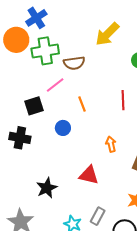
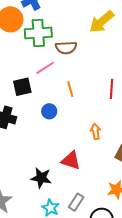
black star: (47, 188) -> (41, 178), moved, turned 30

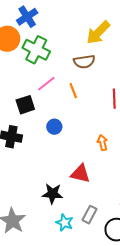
green cross: (38, 33) -> (36, 50), turned 36
brown semicircle: (66, 48) -> (84, 62), moved
orange line: (70, 89) -> (73, 91), moved

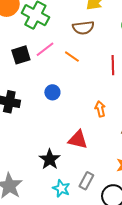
orange line: (73, 91) -> (72, 57), turned -35
black square: (25, 105) -> (21, 55), moved
black star: (52, 194) -> (50, 159), turned 30

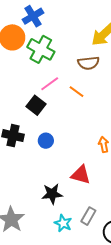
black square: (21, 55) -> (36, 105), moved, turned -36
blue circle: (52, 92) -> (46, 141), moved
black star: (50, 159) -> (52, 194), turned 30

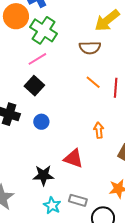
pink line: (50, 84) -> (37, 59), moved
orange line: (76, 92) -> (93, 82), moved
gray rectangle: (88, 216) -> (78, 200), turned 72

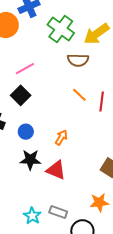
green cross: (44, 30) -> (61, 29), moved
orange arrow: (99, 130) -> (61, 137), moved, turned 35
black star: (43, 175) -> (30, 160), moved

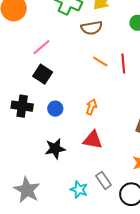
black star: (30, 160) -> (55, 149), moved
gray rectangle: (58, 212) -> (104, 180), turned 48

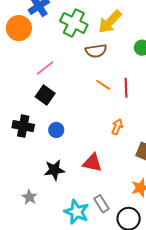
orange arrow: (91, 107) -> (117, 127), moved
gray star: (27, 190) -> (29, 197), moved, size x0.6
cyan star: (79, 190) -> (77, 212), size x1.4

